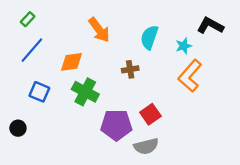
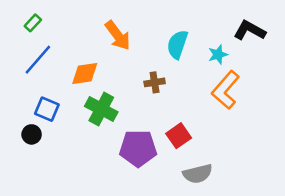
black circle: (18, 128) -> (32, 134), moved
gray semicircle: (146, 146) -> (198, 174), moved

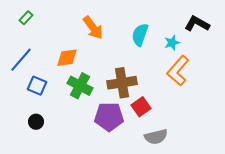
blue line: (38, 60) -> (21, 60), moved
brown cross: (155, 82) -> (122, 83), moved, size x1.8
black circle: (32, 134) -> (36, 122), moved

